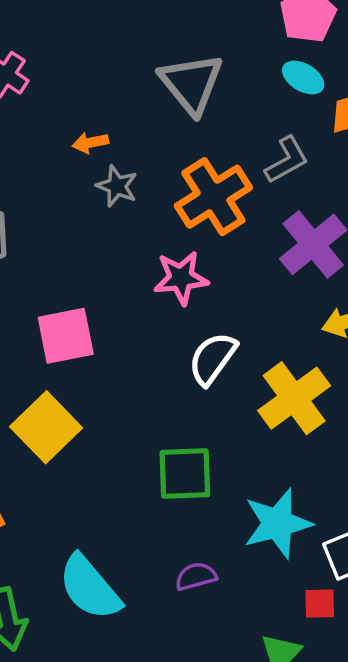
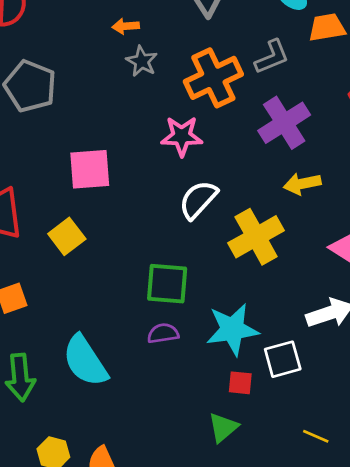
yellow square: (46, 427) -> (67, 236), size x0.7
purple semicircle: (196, 576) -> (163, 333), moved
red square: (320, 604) -> (240, 383), moved

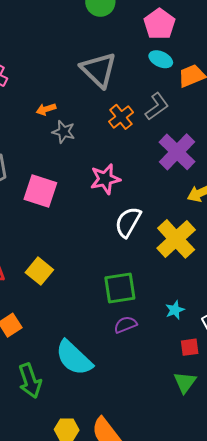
orange cross: (213, 78) -> (121, 117), moved, size x0.6
pink square: (90, 169) -> (40, 191), moved, turned 36
cyan star: (232, 329) -> (175, 310), size x0.5

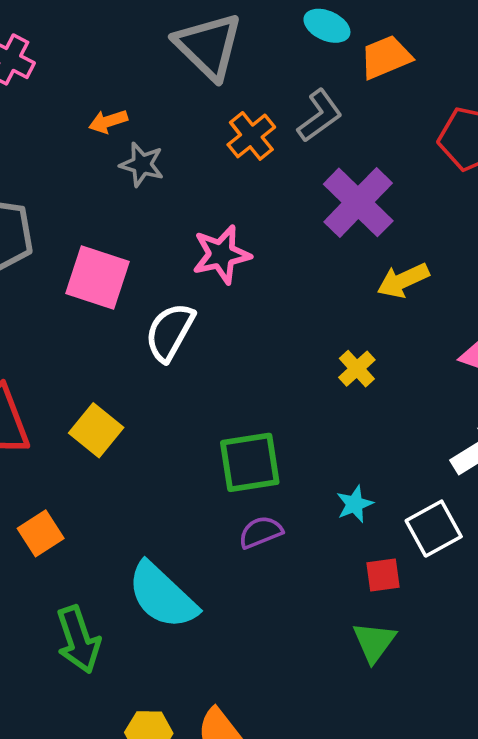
white semicircle: (128, 222) -> (170, 332), moved
yellow cross: (176, 239) -> (357, 369), size x0.5

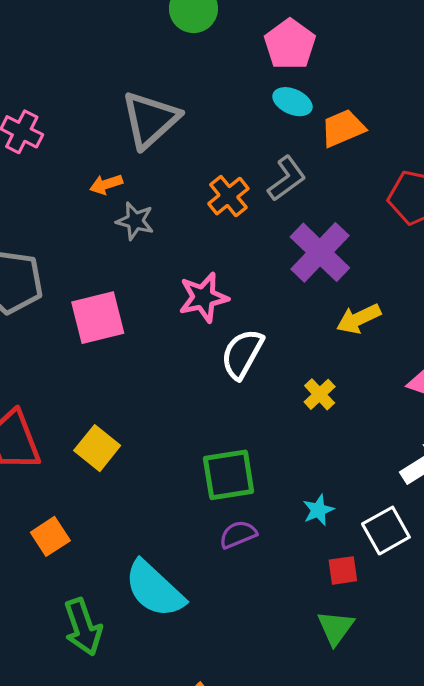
gray triangle: (208, 46) -> (150, 120), moved, turned 34
pink square: (98, 277) -> (98, 318), turned -32
white semicircle: (170, 332) -> (242, 354), moved

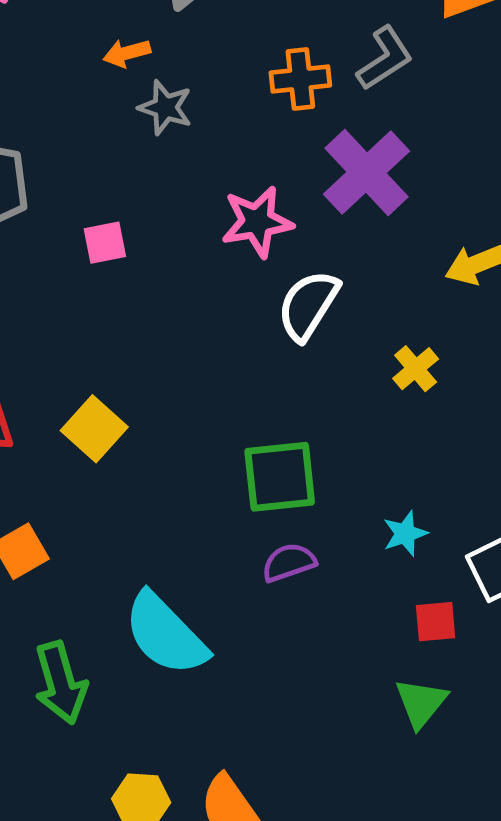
orange cross: (228, 196) -> (300, 79), turned 30
purple cross: (320, 252) -> (367, 173), moved
pink square: (98, 318) -> (105, 243), size x0.6

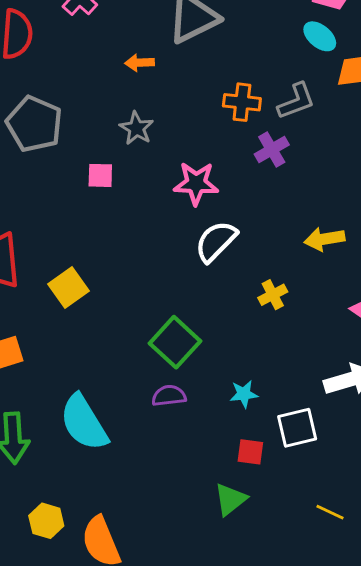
gray star: (165, 107) -> (136, 128), moved
purple cross: (367, 173) -> (272, 150), moved, size x0.6
green square: (280, 477) -> (175, 342), turned 36

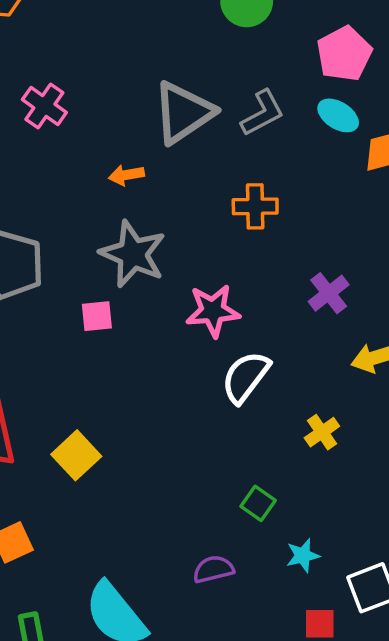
gray L-shape: (296, 101) -> (262, 113), moved
gray star: (136, 128) -> (133, 254), size x1.6
purple cross: (272, 150) -> (329, 293), moved
green square: (175, 342) -> (258, 503), moved, size x0.6

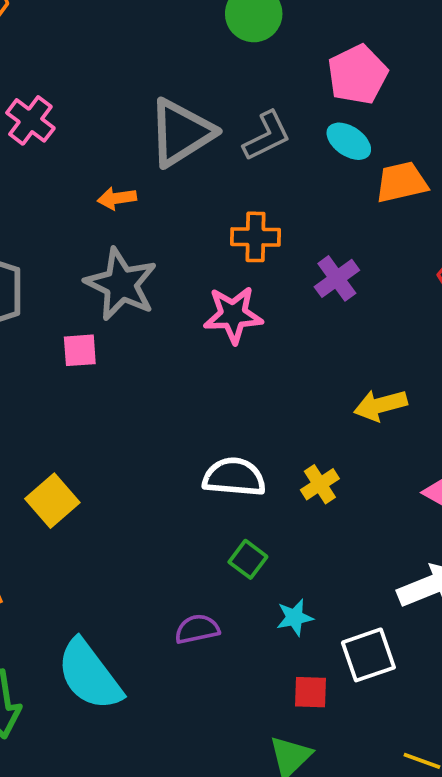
purple cross: (329, 293) -> (337, 278), moved
pink star: (213, 311) -> (233, 315), moved
white semicircle: (246, 377) -> (234, 477), moved, turned 56

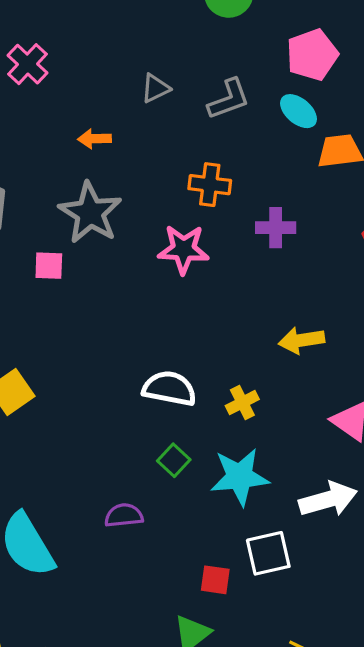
gray triangle: (181, 133) -> (155, 88), size x0.5
purple cross: (337, 278) -> (276, 228), turned 30
cyan star: (295, 617) -> (240, 477), moved, size x1.8

